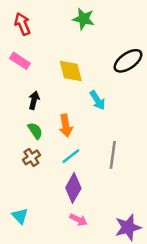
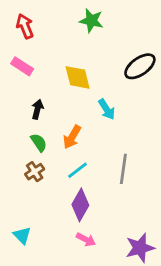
orange arrow: (66, 126) -> (72, 137), turned 40

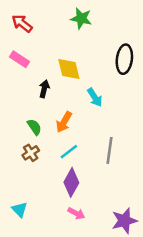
red arrow: (25, 26) -> (22, 23), turned -30
black ellipse: (140, 66) -> (124, 59), turned -48
black arrow: (37, 109) -> (44, 89), moved

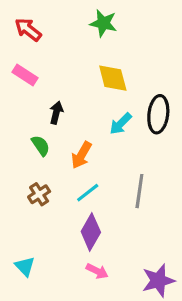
black ellipse: (124, 59) -> (158, 114), moved
yellow diamond: (69, 69) -> (113, 78), moved
cyan arrow: (95, 97) -> (121, 124), turned 78
green semicircle: (34, 127) -> (41, 146), moved

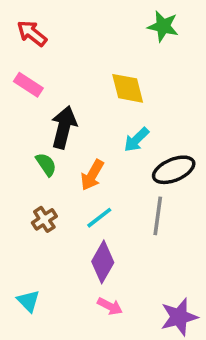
green star: (103, 23) -> (163, 26), moved
black arrow: (56, 113) -> (64, 127), size x1.6
black ellipse: (158, 114) -> (174, 170), moved, turned 60

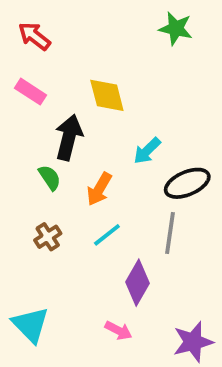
yellow diamond: (128, 88) -> (107, 95), moved
purple diamond: (103, 262) -> (138, 283), moved
cyan triangle: (28, 301) -> (31, 325), size x1.5

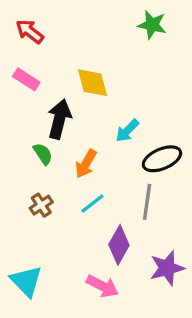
pink arrow: (118, 330) -> (102, 286), size x1.4
purple star: (193, 342) -> (167, 268), moved

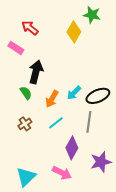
red arrow: (30, 31) -> (30, 28), moved
yellow diamond: (92, 83) -> (74, 32), moved, turned 45
cyan arrow: (127, 131) -> (74, 93), moved
cyan triangle: (26, 281) -> (26, 177), moved, turned 30

